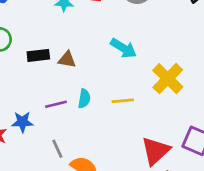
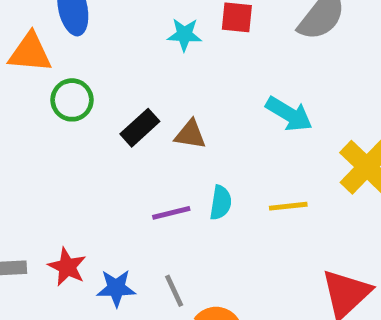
black rectangle: (38, 55) -> (140, 128), turned -35
blue star: (22, 122) -> (116, 288), moved

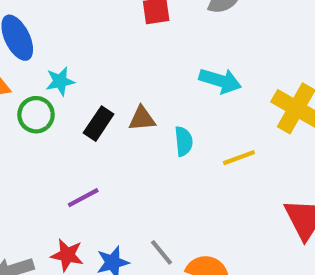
cyan star: (184, 35) -> (60, 81), moved
cyan semicircle: (221, 203) -> (184, 141), moved
purple line: (171, 213) -> (83, 198), moved

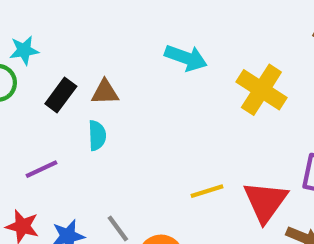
cyan semicircle: (184, 141) -> (97, 135), moved
yellow line: (239, 158) -> (207, 191), moved

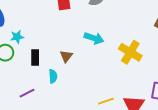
brown triangle: (105, 92) -> (66, 56), moved, turned -48
black rectangle: (61, 95) -> (35, 58), turned -35

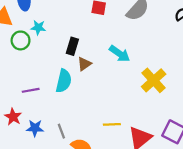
black rectangle: (35, 58) -> (72, 46), moved
cyan semicircle: (53, 76) -> (64, 81), size x1.5

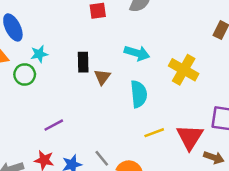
cyan semicircle: (64, 81) -> (139, 94), moved

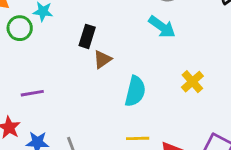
cyan arrow: (137, 53) -> (162, 27), moved
yellow cross: (184, 70) -> (192, 82), size x0.7

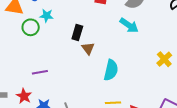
brown triangle: (102, 59) -> (88, 48), turned -32
yellow cross: (192, 82) -> (164, 59), moved

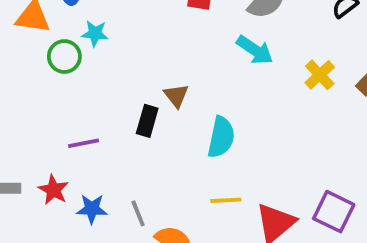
black rectangle: (77, 33) -> (147, 121), moved
yellow cross: (164, 59) -> (320, 75), moved

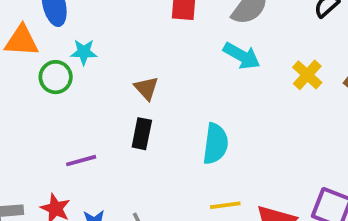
brown triangle: (176, 96) -> (146, 88), moved

